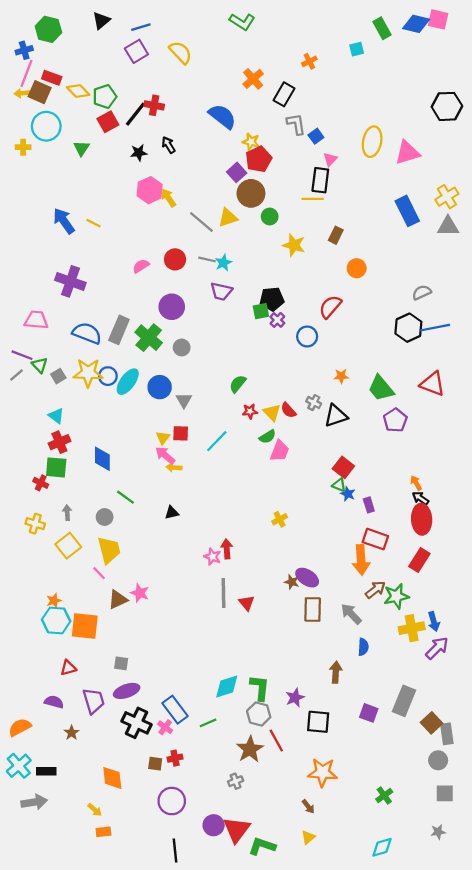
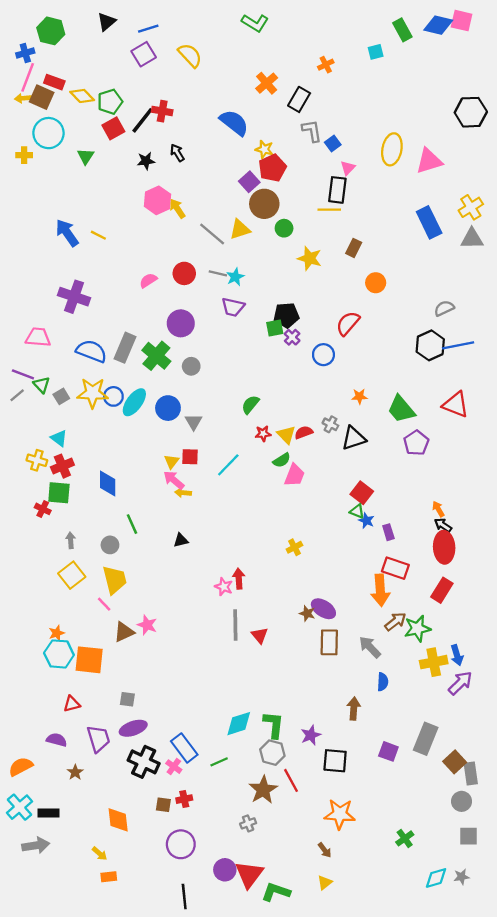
red semicircle: (288, 410) -> (304, 432), turned 112
green line: (125, 497) -> (132, 524), turned 30
yellow cross: (35, 524) -> (37, 460), moved
cyan diamond: (382, 847) -> (436, 878), moved

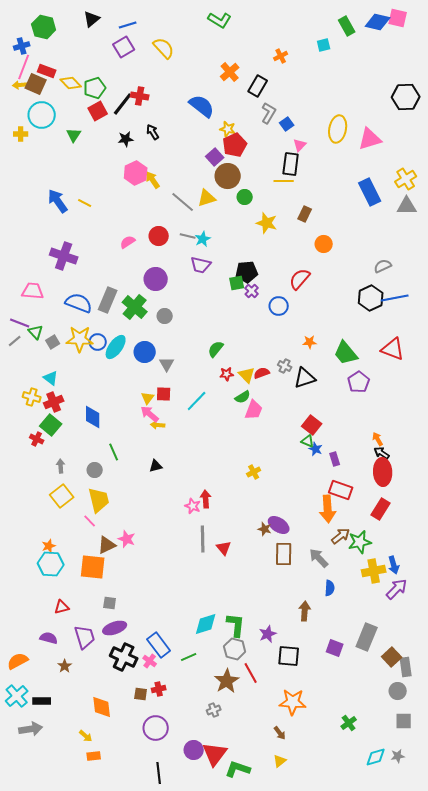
gray L-shape: (312, 131) -> (269, 113), turned 40
green square: (59, 493) -> (51, 425), turned 35
orange square: (89, 660) -> (93, 567), moved

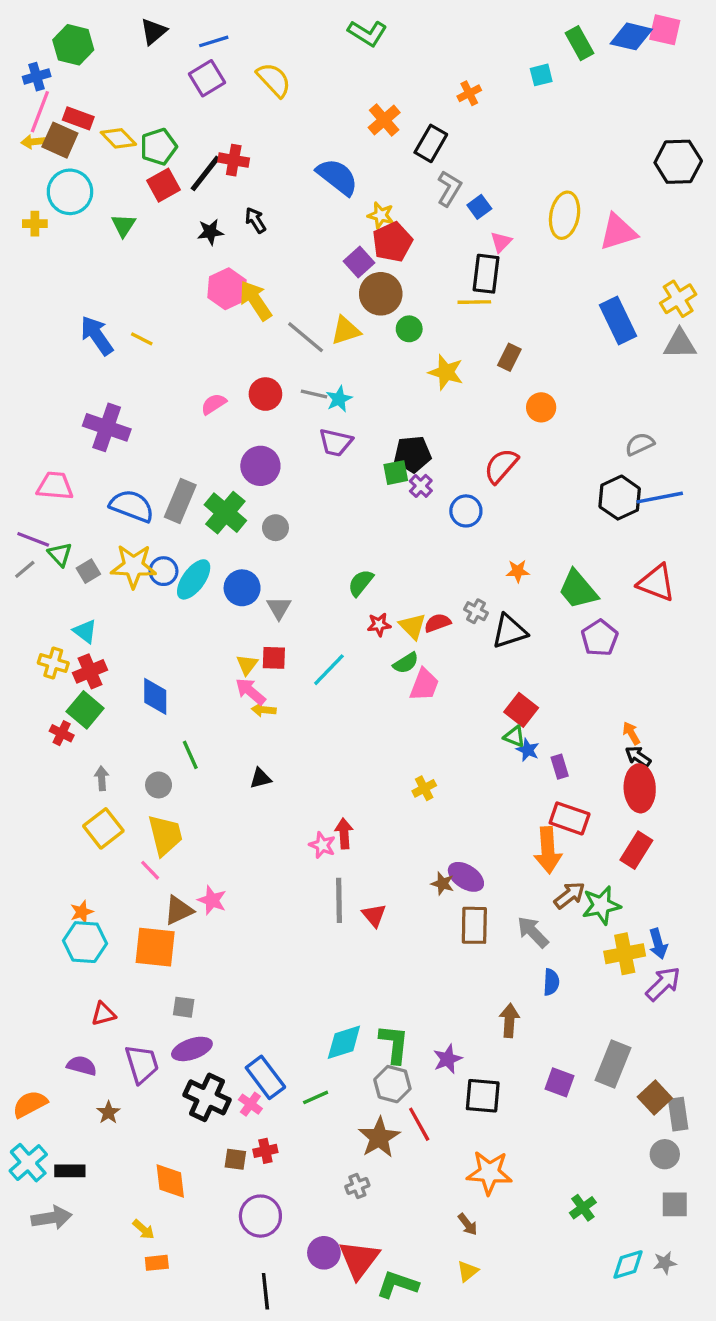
yellow arrow: (153, 180) -> (255, 300), size x1.4

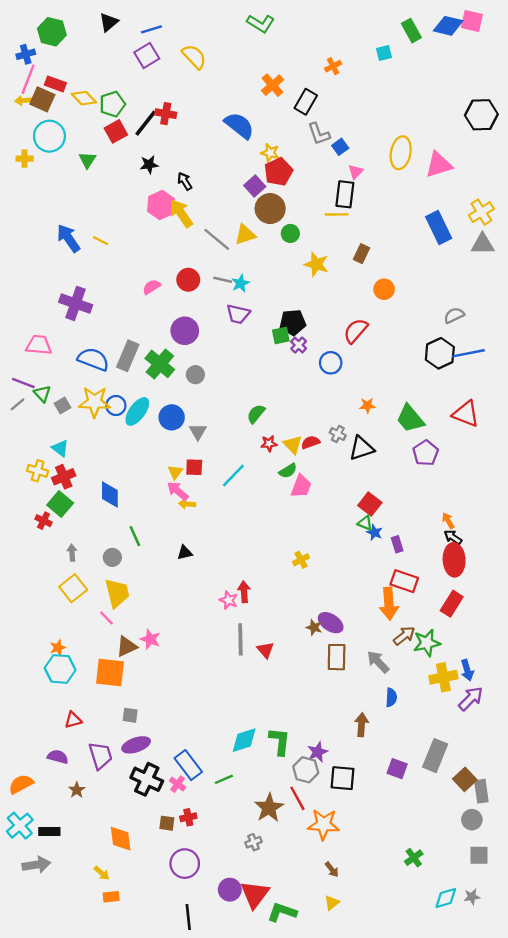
gray L-shape: (449, 188) -> (319, 134), turned 130
black arrow: (255, 220) -> (185, 181), moved
gray hexagon: (392, 1084) -> (306, 770), moved
orange star: (489, 1173) -> (324, 824), moved

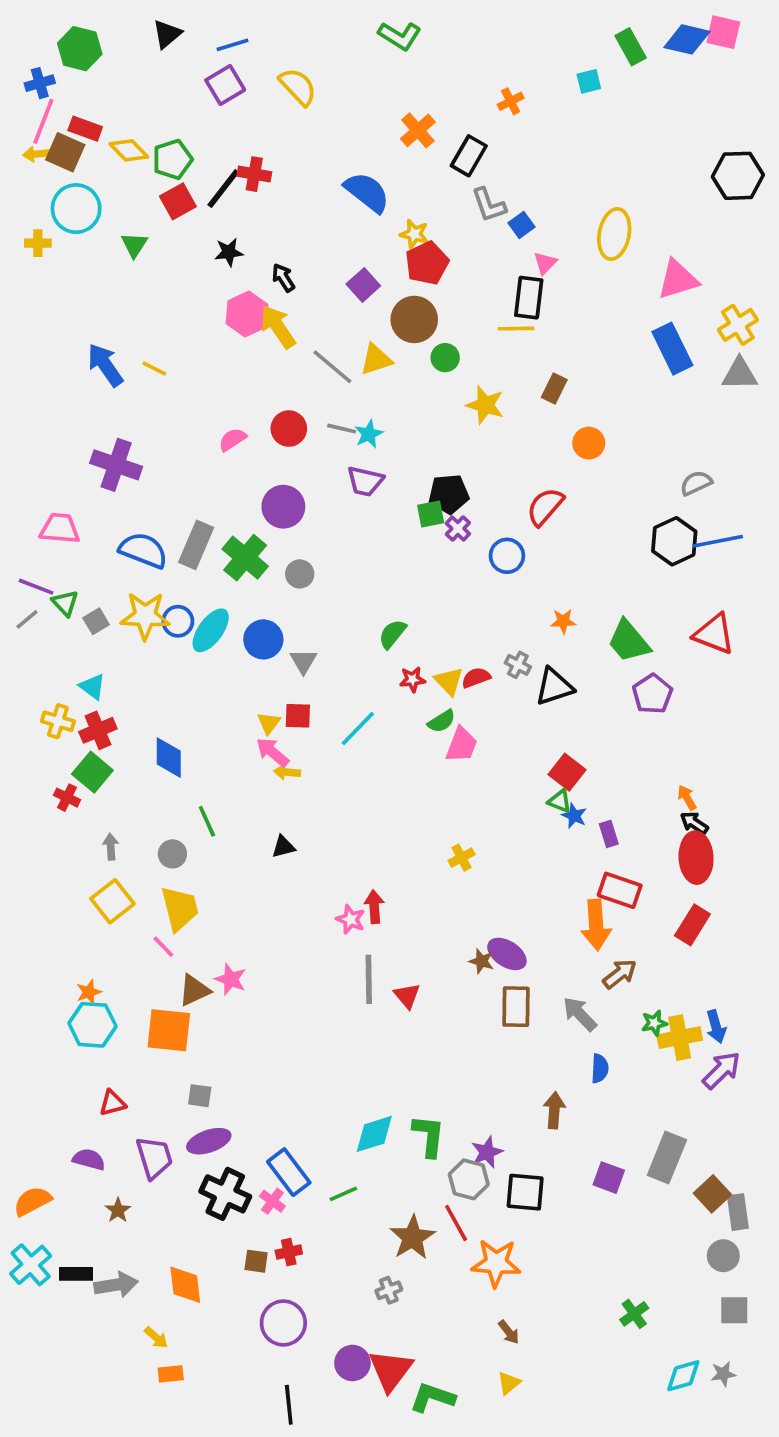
pink triangle: (439, 165) -> (678, 279), moved
purple square: (255, 186) -> (363, 285), moved
green star: (427, 643) -> (654, 1023), moved, size x0.6
gray arrow: (36, 865) -> (116, 1285), moved

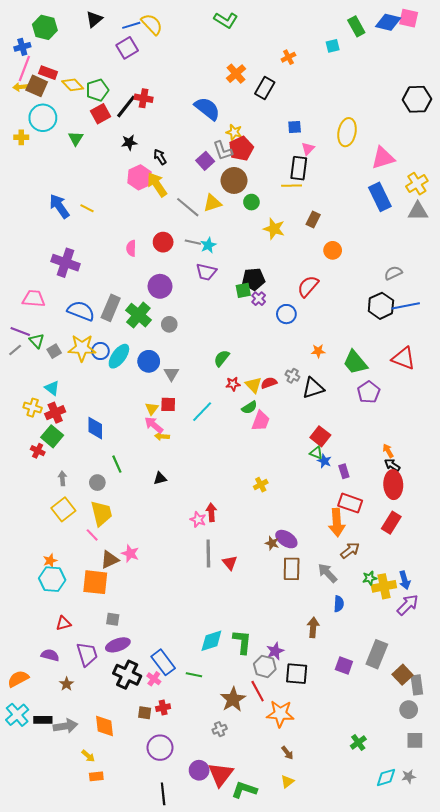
yellow semicircle: (298, 87) -> (152, 24), moved
gray L-shape: (489, 205) -> (223, 151), moved
blue square: (522, 225) -> (295, 127), turned 32
pink semicircle: (232, 439) -> (131, 248), turned -56
green line: (343, 1194) -> (194, 675), turned 35

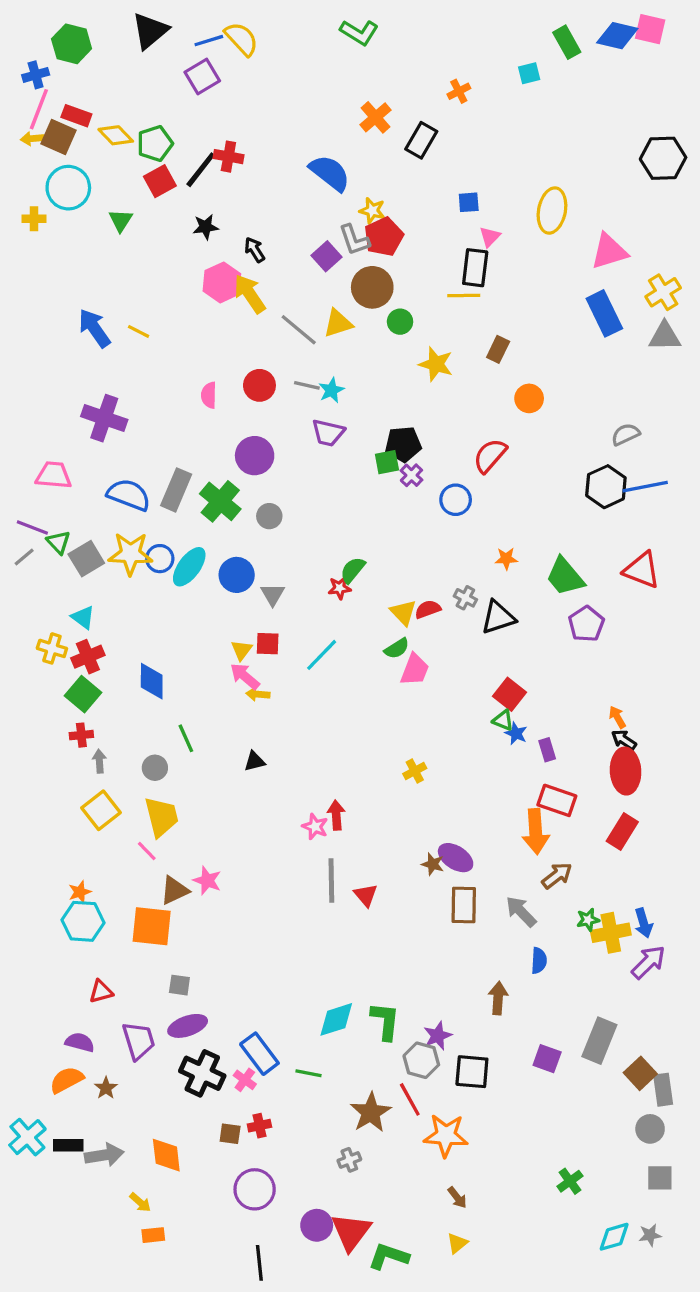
black triangle: (94, 19) -> (150, 31), size x1.4
gray square: (54, 351) -> (86, 559), size x1.5
red star: (233, 384) -> (340, 588), moved
red cross: (38, 451) -> (81, 735), moved, turned -32
orange semicircle: (18, 679) -> (67, 1080), moved

